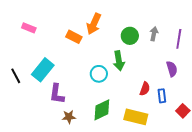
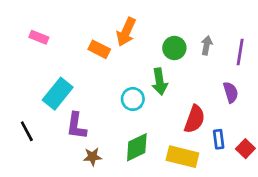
black line: (16, 76) -> (27, 131), moved
red semicircle: (145, 89) -> (194, 119), size x1.5
blue rectangle: (162, 96) -> (219, 139), moved

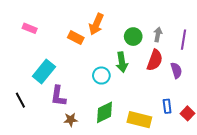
red semicircle: (194, 119) -> (155, 60), moved

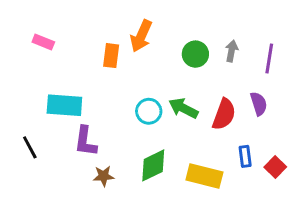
orange rectangle: (76, 38) -> (111, 56), turned 70
red semicircle: (155, 60) -> (224, 114), moved
green arrow: (122, 62) -> (183, 108), moved, turned 126
cyan rectangle: (44, 71) -> (64, 105), turned 55

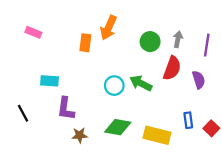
cyan rectangle: (64, 105) -> (50, 81), size x0.7
red semicircle: (224, 114) -> (172, 68), moved
green diamond: (153, 165) -> (118, 127), turned 36

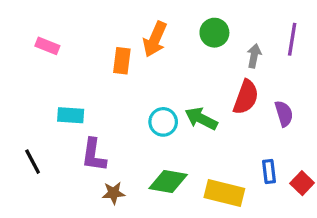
green circle: (150, 42) -> (214, 33), moved
purple line: (207, 45) -> (292, 39), moved

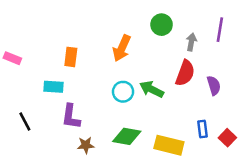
orange arrow: (155, 39) -> (122, 48), moved
pink rectangle: (47, 46) -> (12, 58), moved
orange rectangle: (122, 61) -> (71, 57), moved

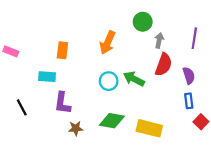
purple line: (220, 30) -> (194, 38), moved
gray arrow: (191, 42) -> (159, 40), moved
blue rectangle: (203, 129) -> (189, 101), moved

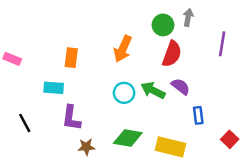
gray arrow: (159, 40) -> (188, 17), moved
red semicircle: (164, 65) -> (172, 54), moved
purple semicircle: (189, 76) -> (181, 87), moved, turned -35
blue rectangle: (189, 101) -> (198, 115), moved

